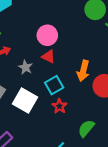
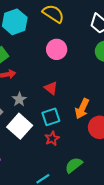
pink circle: (47, 35) -> (57, 49), moved
gray star: (25, 67) -> (19, 99), moved

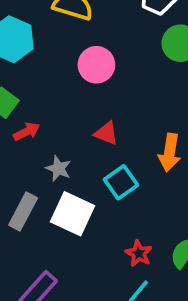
red star: (52, 138) -> (139, 253), moved

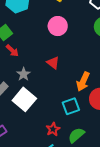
red arrow: (27, 132) -> (12, 51), turned 56
cyan square: (121, 182) -> (71, 106), moved

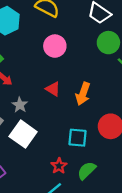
orange arrow: (83, 82) -> (83, 94), moved
cyan square: (71, 106) -> (78, 138), turned 30

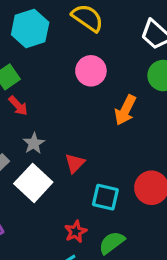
red triangle: (53, 89) -> (75, 163), moved, turned 35
orange arrow: (83, 94) -> (125, 110), moved

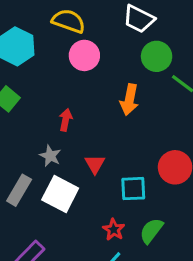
pink circle: (91, 71) -> (84, 55), moved
red arrow: (18, 106) -> (66, 120), moved, turned -110

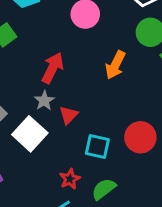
red arrow: (66, 120) -> (53, 68), size x1.5
gray star: (50, 156) -> (44, 101), moved

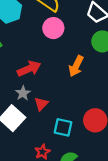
red arrow: (53, 68) -> (29, 69), turned 40

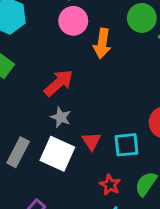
orange arrow: (76, 66) -> (102, 43), moved
red triangle: (41, 104) -> (91, 141), moved

